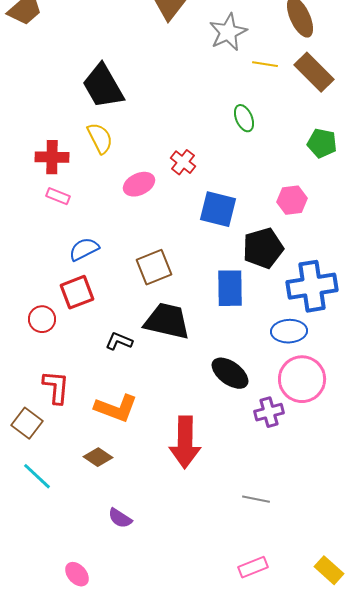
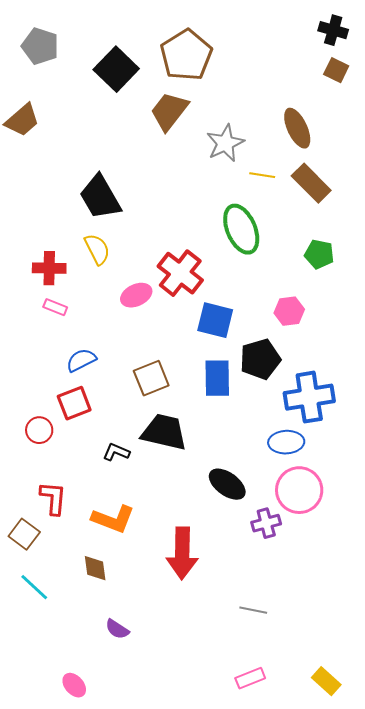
green ellipse: (244, 118) -> (241, 229), size x1.8
red cross: (183, 162) -> (180, 273), size x1.8
blue rectangle: (230, 288) -> (217, 378), moved
brown diamond: (98, 457) -> (95, 568), turned 48

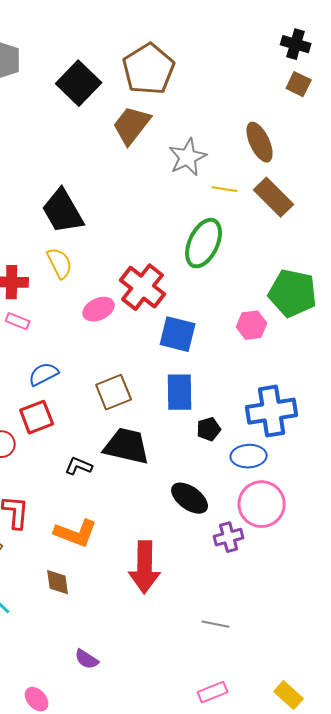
green ellipse: (241, 229) -> (204, 243), turned 48
green pentagon: (319, 254) -> (293, 293), moved, size x1.6
black pentagon: (260, 359) -> (209, 429), moved, size x0.6
purple semicircle: (117, 629) -> (87, 659), moved

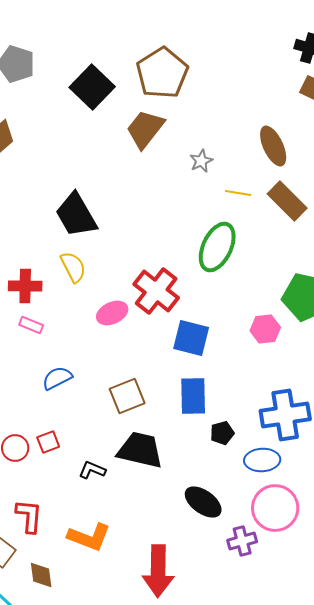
gray star: (188, 157) -> (201, 161), size x0.6
red square: (37, 417) -> (48, 442), moved, size x0.7
brown diamond: (58, 582) -> (41, 575), moved

